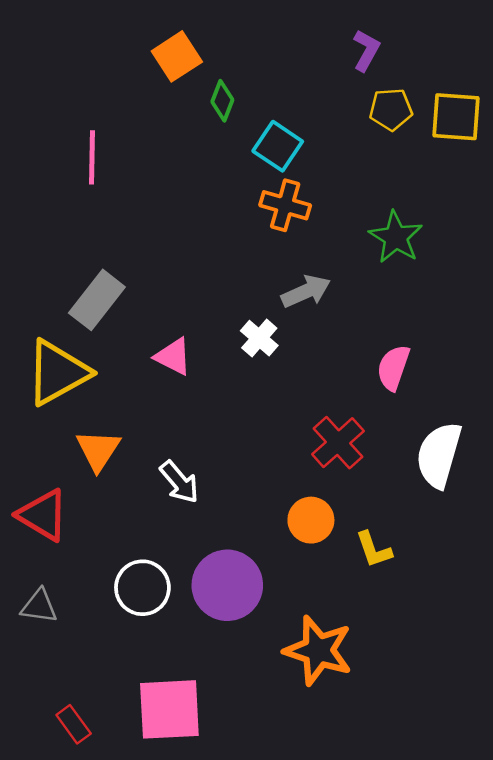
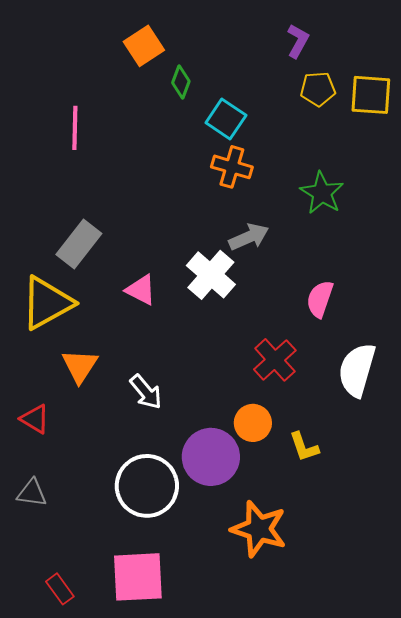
white cross: (259, 338) -> (211, 275), size x1.6
red triangle: (43, 515) -> (35, 419), size x0.7
purple circle: (227, 585) -> (211, 457), moved
white circle: (142, 588) -> (147, 486), moved, size x1.4

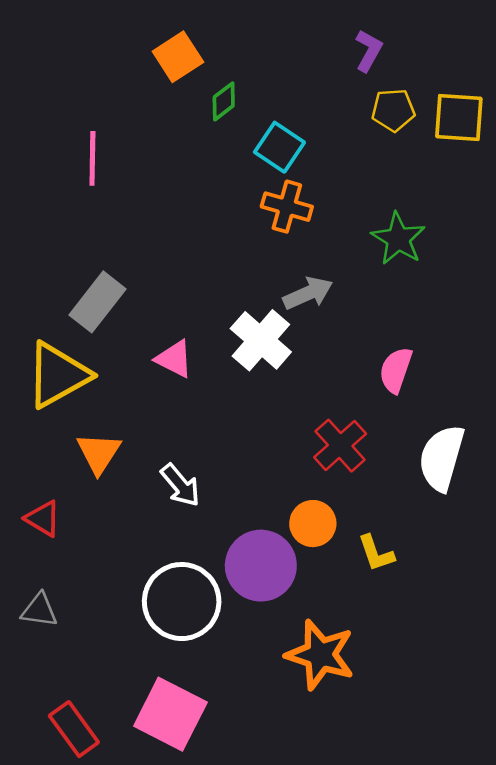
green diamond: (181, 82) -> (224, 101), turned 32
pink square: (138, 577) -> (170, 714), turned 30
red rectangle: (60, 589) -> (74, 729), size x1.4

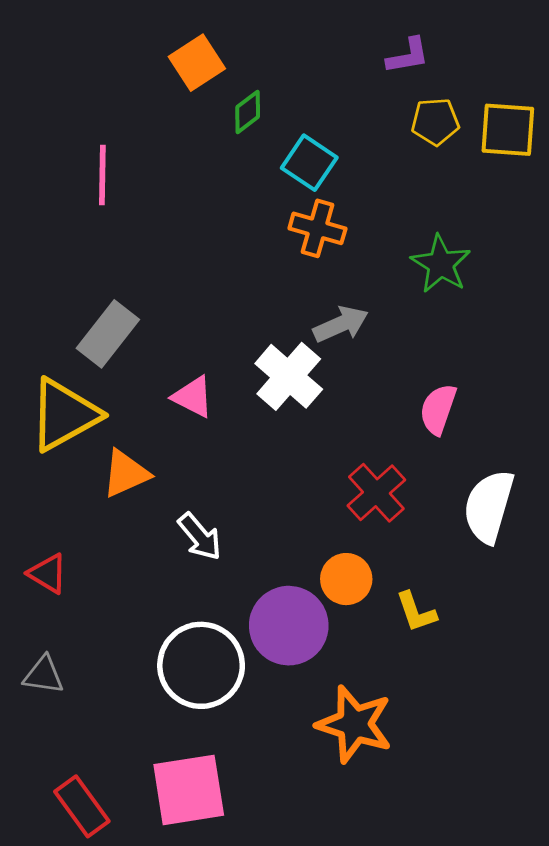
purple L-shape: (369, 51) -> (408, 56), turned 51
orange triangle: (99, 453) -> (126, 474), moved, turned 33
pink square: (170, 714) -> (189, 790), turned -36

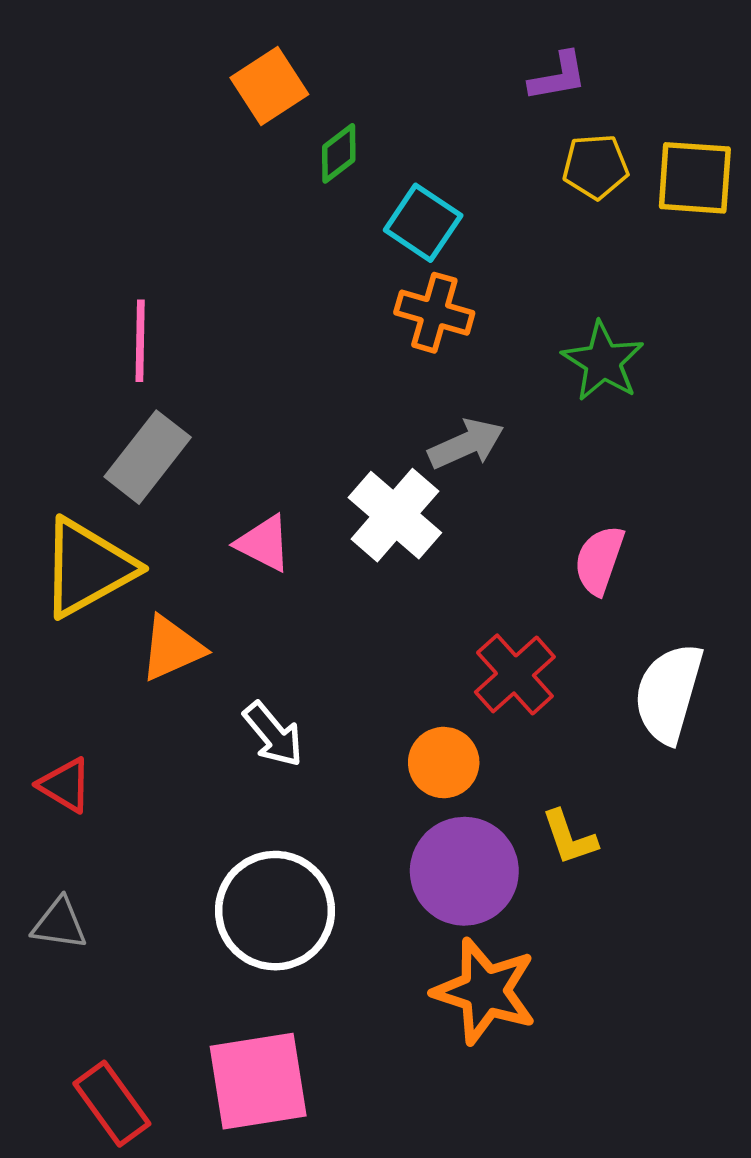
pink line: (102, 175) -> (140, 341), moved
orange circle: (346, 579) -> (444, 763), moved
purple circle: (289, 626) -> (464, 871), moved

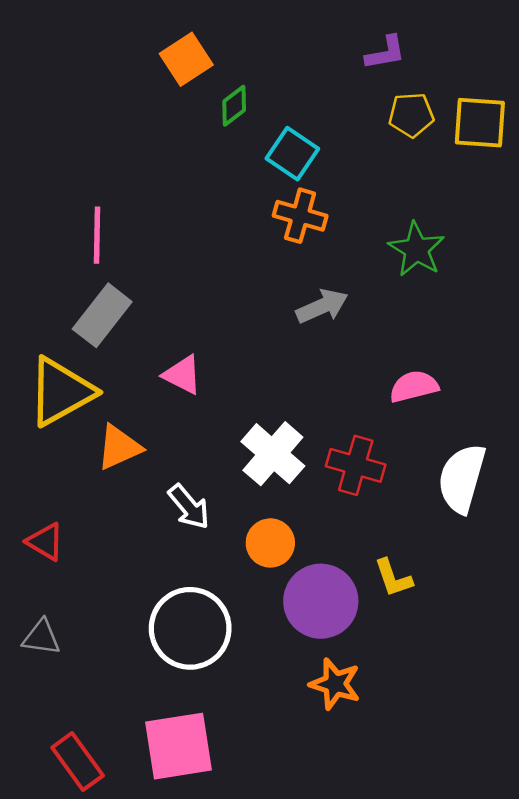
white cross: (395, 515) -> (273, 454), moved
pink semicircle: (599, 560) -> (414, 386), turned 57
red cross: (515, 674) -> (356, 465), turned -32
orange circle: (444, 763) -> (270, 543), moved
orange star: (485, 991) -> (335, 684), size x0.7

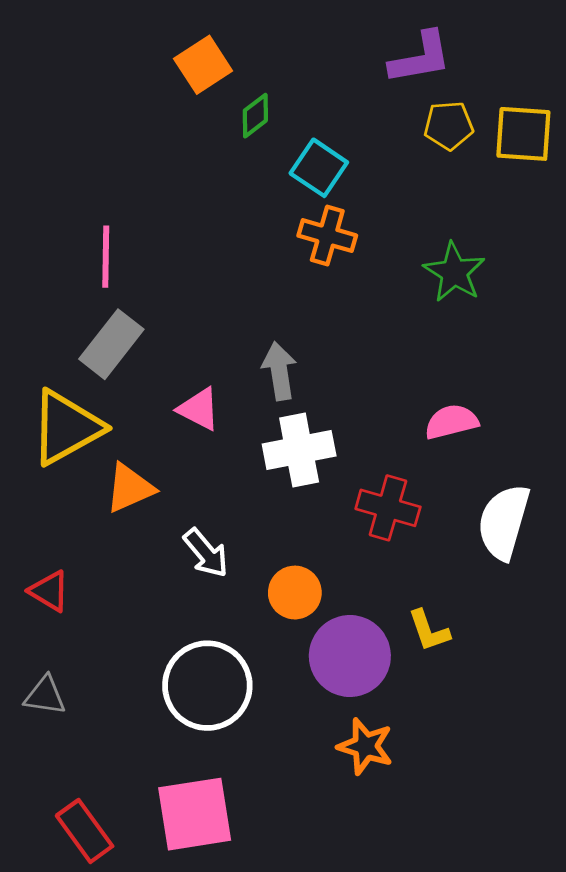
purple L-shape: (385, 53) -> (420, 58), size x1.4
gray arrow: (322, 306) -> (279, 371), moved, turned -75
white cross: (273, 454) -> (299, 450), moved, turned 38

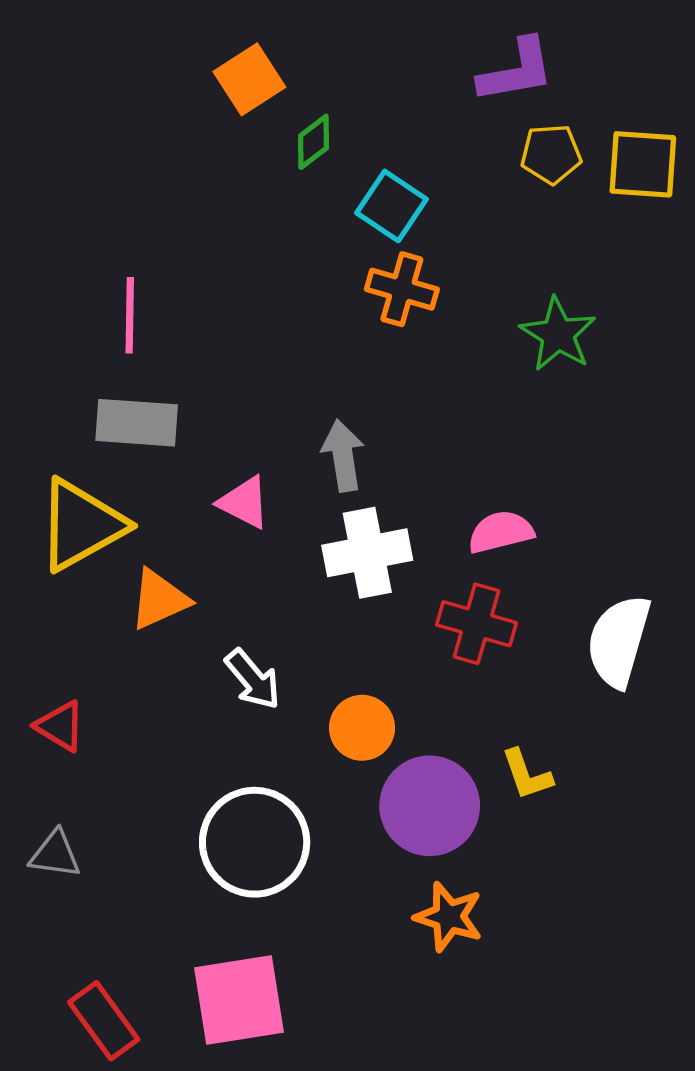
gray rectangle: (111, 344) -> (137, 423), turned 56
pink semicircle: (451, 422) -> (501, 532), moved

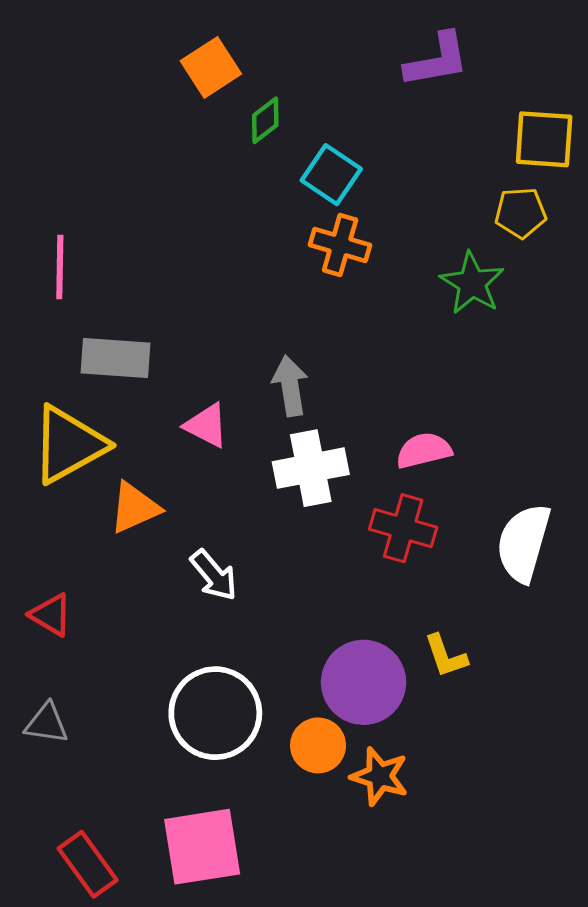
yellow pentagon: (551, 154) -> (521, 213), moved
pink line: (130, 315) -> (60, 267), moved
orange circle: (362, 728) -> (318, 745), moved

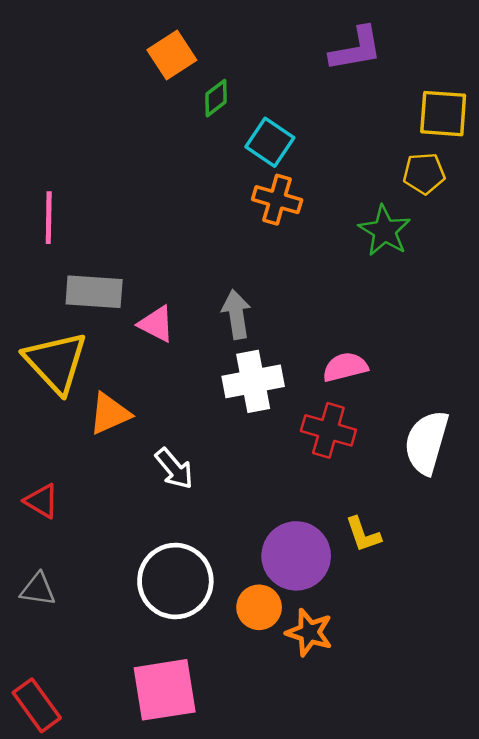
pink triangle: (207, 426) -> (156, 324), moved
yellow triangle: (69, 445) -> (56, 362), turned -44
red rectangle: (88, 864) -> (37, 705), moved

